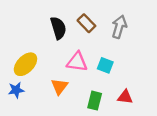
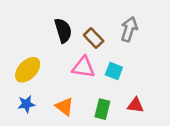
brown rectangle: (86, 23) -> (94, 38), moved
orange triangle: (59, 87) -> (64, 107), moved, turned -30
blue star: (16, 90) -> (26, 104), moved

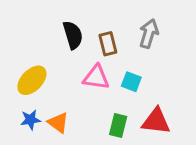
brown rectangle: (94, 38) -> (108, 44), turned 30
red triangle: (135, 105) -> (156, 121), size x1.5
orange triangle: (64, 107) -> (58, 123), moved

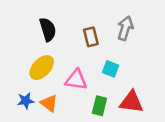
black semicircle: (73, 35) -> (48, 29), moved
pink triangle: (96, 77) -> (76, 80), moved
yellow ellipse: (32, 80) -> (42, 68), moved

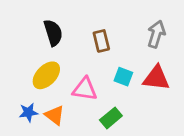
gray arrow: (125, 28) -> (156, 34), moved
red triangle: (131, 102) -> (156, 78), moved
green rectangle: (99, 106) -> (111, 118), turned 36

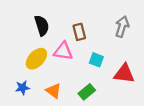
red triangle: (156, 78) -> (124, 74), moved
pink triangle: (85, 89) -> (63, 51), moved
orange triangle: (55, 115) -> (54, 91), moved

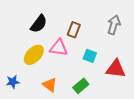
black semicircle: (42, 25) -> (39, 24), turned 54
brown rectangle: (79, 32) -> (74, 30), turned 35
blue star: (22, 88) -> (13, 82), moved

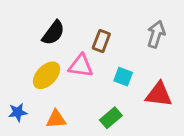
orange triangle: (50, 85) -> (56, 119), moved, turned -42

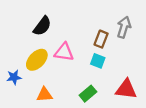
brown rectangle: (101, 41) -> (101, 39), moved
red triangle: (159, 94) -> (126, 89), moved
blue star: (18, 112) -> (14, 77), moved

